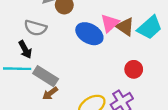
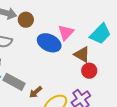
brown triangle: (125, 27) -> (82, 55), moved
brown arrow: (50, 93) -> (36, 92), moved

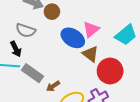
brown triangle: (82, 55) -> (90, 54), moved
red circle: (89, 71) -> (110, 71), size x1.6

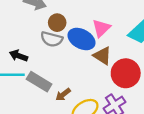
brown circle: (52, 12) -> (57, 23), moved
gray semicircle: (26, 30) -> (52, 39), moved
black arrow: (16, 49) -> (19, 56), turned 140

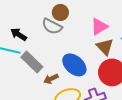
blue ellipse: (81, 39) -> (74, 65), moved
brown triangle: (102, 56) -> (105, 47), moved

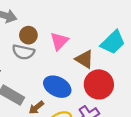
pink triangle: (99, 27) -> (59, 41), moved

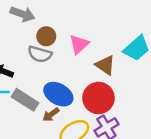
red circle: (99, 84) -> (98, 98), moved
blue ellipse: (57, 87) -> (58, 94), moved

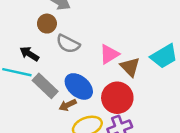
brown circle: (46, 36) -> (47, 24), moved
pink triangle: (79, 44) -> (109, 54), moved

